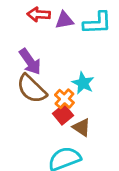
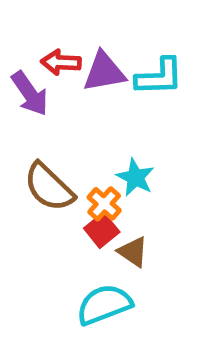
purple triangle: (64, 20) -> (104, 72), size x1.4
purple arrow: (30, 62) -> (30, 94), moved

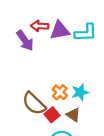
cyan star: (135, 177) -> (80, 92), moved, turned 30
brown semicircle: (49, 187) -> (34, 103), moved
red square: (102, 230) -> (52, 115), moved

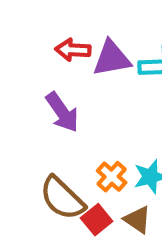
purple arrow: (25, 41) -> (62, 112), moved

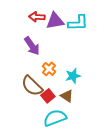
orange cross: (112, 177) -> (49, 69), moved

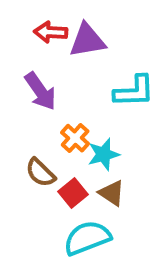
cyan L-shape: (78, 23) -> (134, 91), moved
cyan star: (73, 76) -> (104, 154), moved
brown semicircle: (32, 86) -> (40, 173), size x0.7

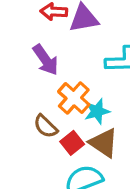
orange cross: (75, 138) -> (74, 98), size x1.4
brown triangle: (112, 193) -> (104, 143), size x1.4

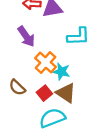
cyan star: (97, 111) -> (61, 72), turned 30
brown semicircle: (46, 126) -> (17, 87), moved

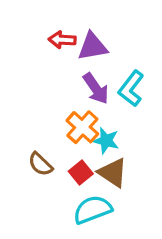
purple arrow: (26, 36) -> (96, 89), moved
cyan L-shape: (78, 36) -> (131, 89), turned 130

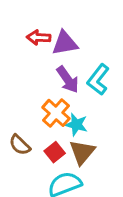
brown triangle: (113, 173) -> (82, 152), turned 36

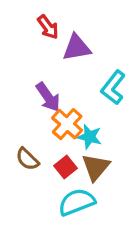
red arrow: (39, 37) -> (48, 27), moved, turned -130
purple arrow: (68, 80) -> (48, 97), moved

